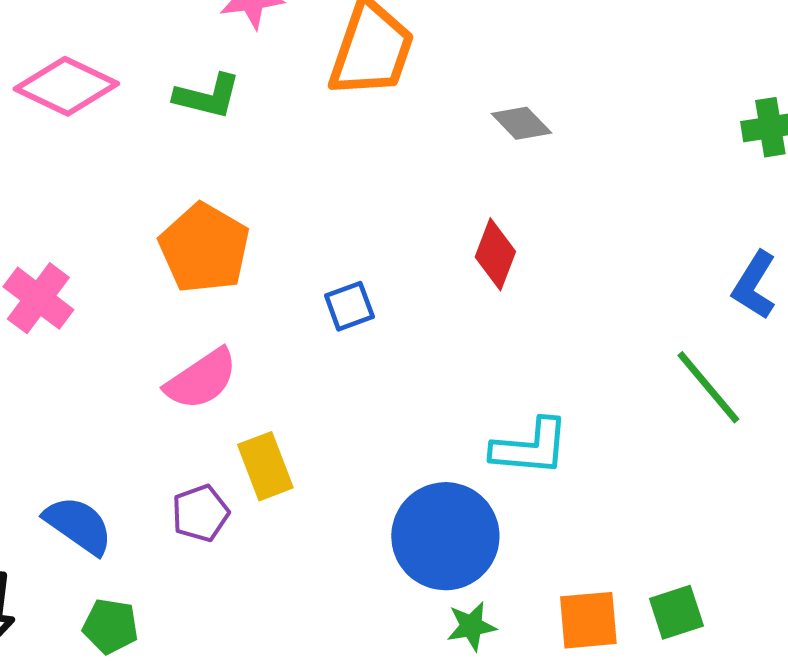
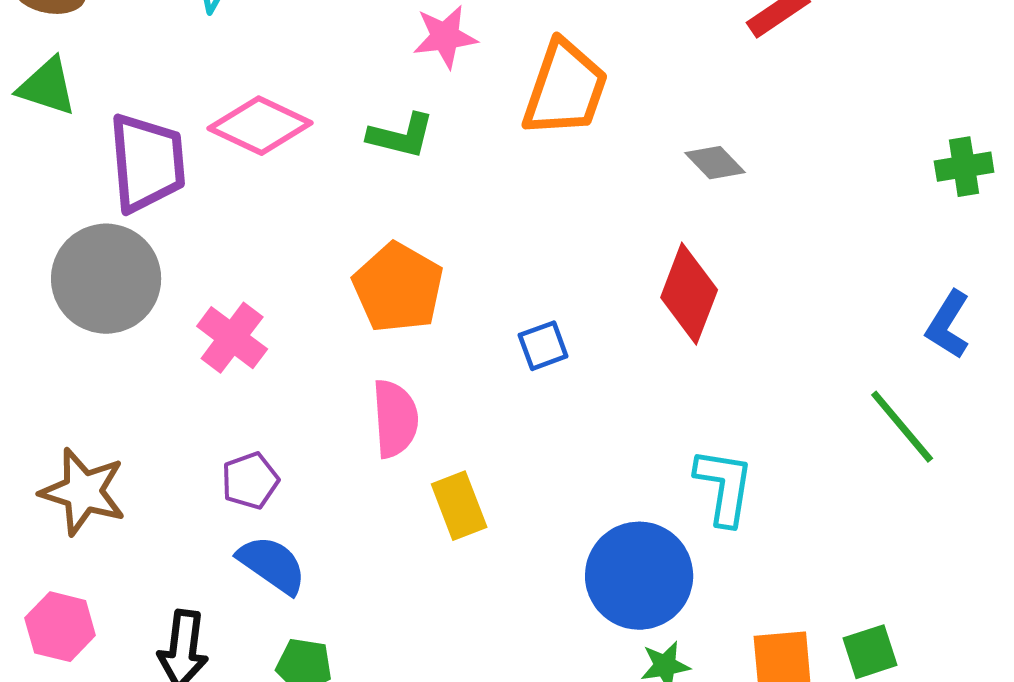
red diamond: (495, 254) -> (689, 294), size x1.4
pink semicircle: (201, 379) -> (395, 419), turned -60
cyan L-shape: (530, 447) -> (724, 487), turned -86
purple pentagon: (200, 513) -> (250, 481), moved

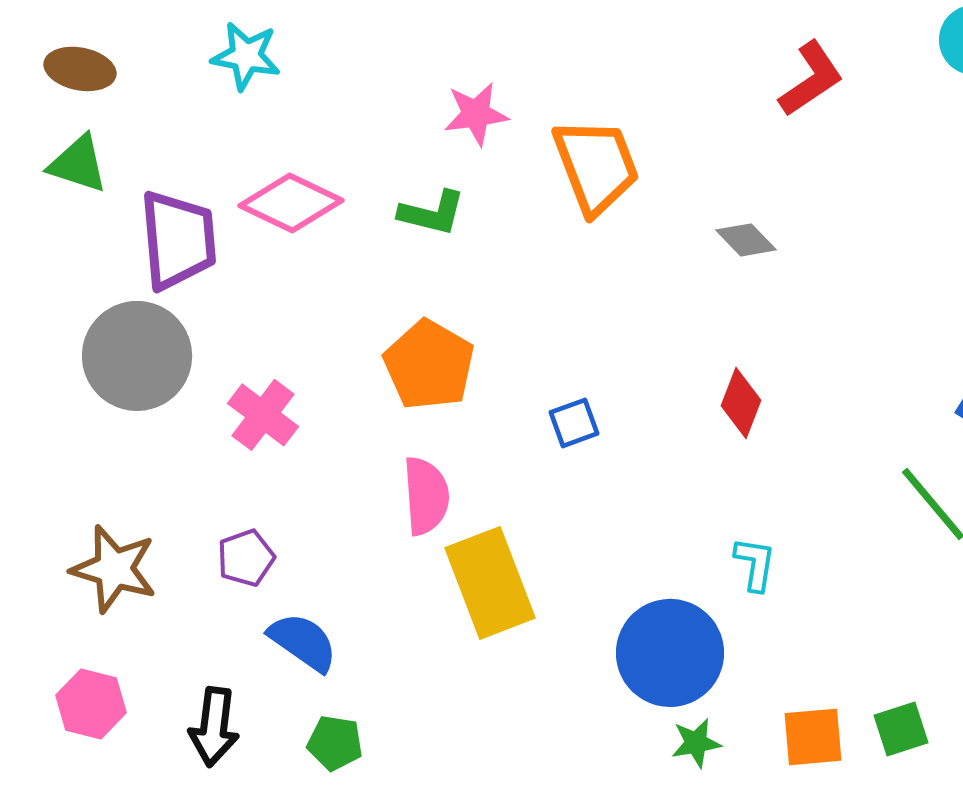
orange trapezoid: (565, 89) -> (596, 166), turned -40
red diamond: (689, 294) -> (741, 403), moved, size x0.7
purple pentagon: (250, 481) -> (246, 558), moved
cyan L-shape: (724, 487) -> (755, 564), size x0.7
yellow rectangle: (459, 506) -> (490, 583), size x1.6

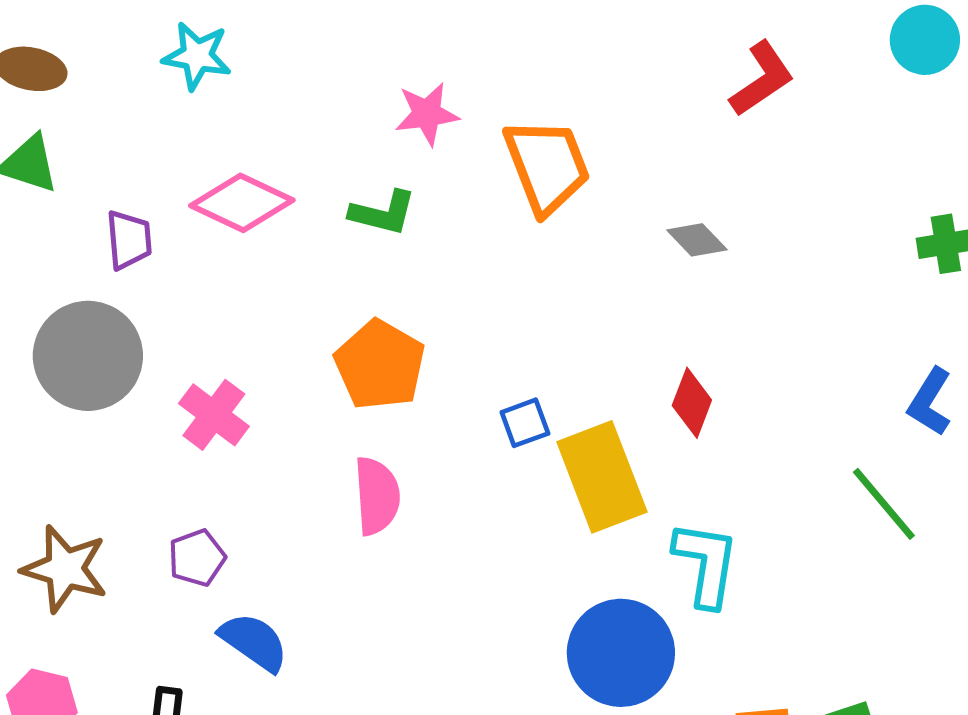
purple trapezoid: (178, 240) -> (129, 240), size x0.6
cyan L-shape: (755, 564) -> (706, 564), size x1.6
yellow rectangle: (490, 583) -> (602, 477), moved

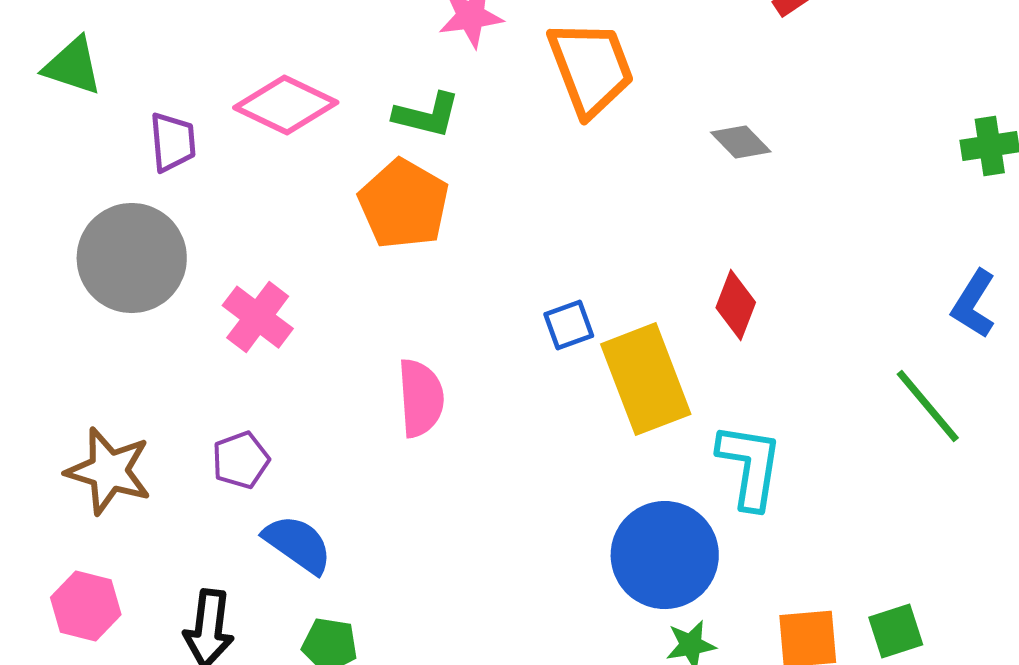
orange pentagon: (380, 365) -> (404, 204), moved

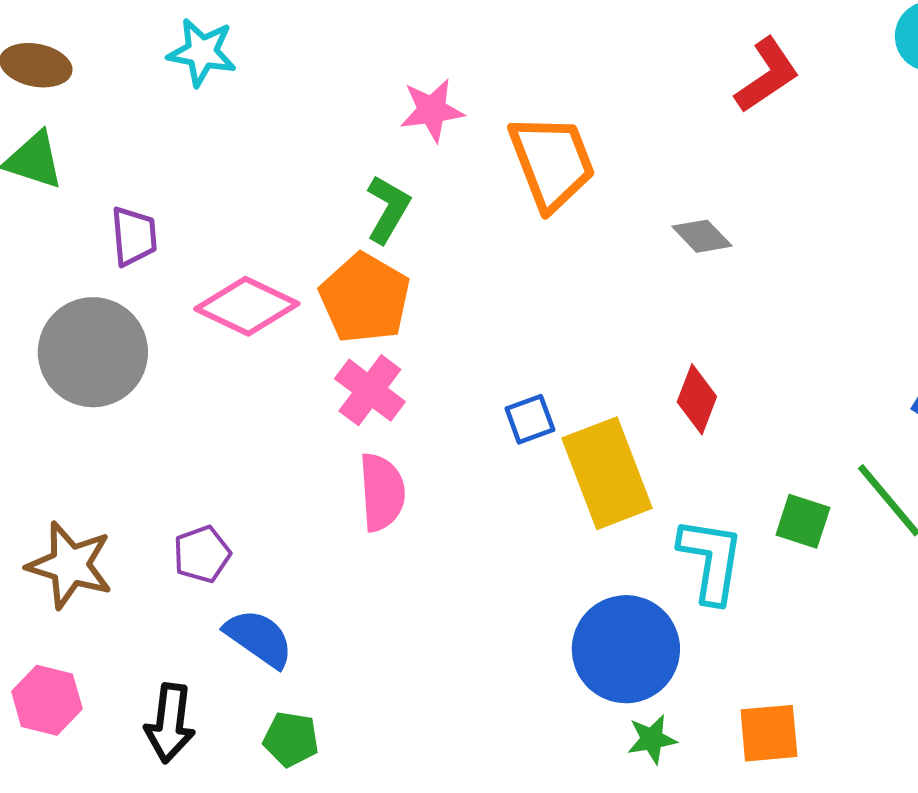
pink diamond: (286, 105) -> (247, 306), moved
green L-shape: (427, 115) -> (388, 209), turned -74
pink cross: (258, 317) -> (370, 390), moved
green square: (896, 631) -> (803, 521), moved, turned 36

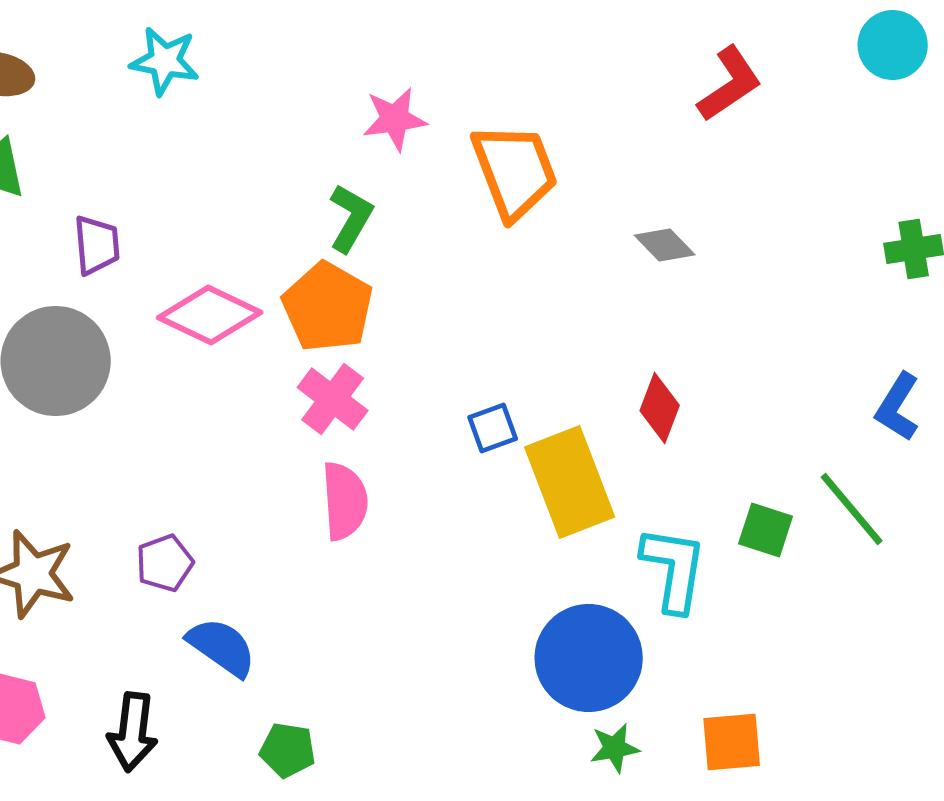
green pentagon: (291, 739) -> (288, 750), moved

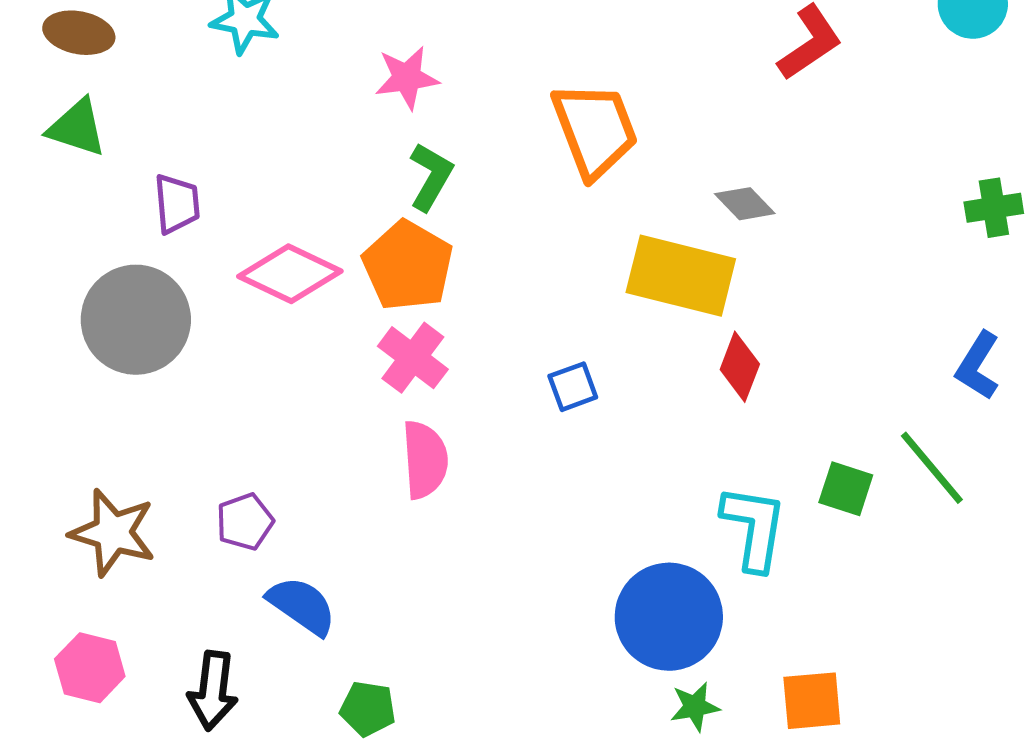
pink star: (395, 119) -> (407, 78), moved
yellow rectangle: (570, 482) -> (681, 276), moved, turned -55

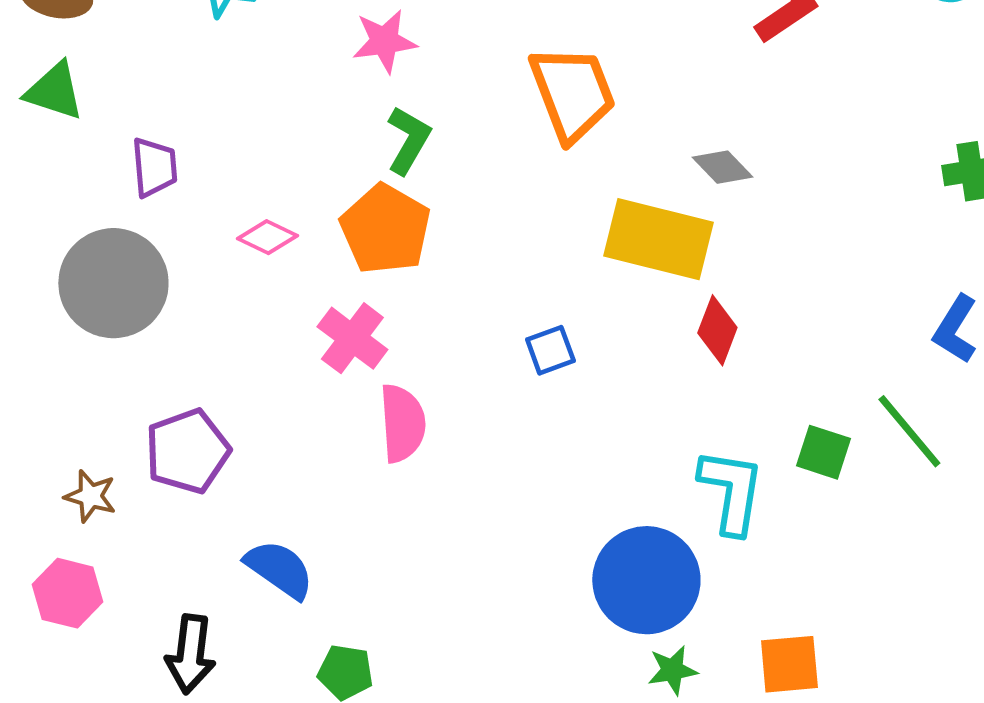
pink diamond: (290, 274) -> (267, 237), size x0.6
pink cross: (413, 358) -> (352, 338), moved
purple pentagon: (245, 522) -> (187, 451), moved, size x1.5
brown star: (113, 533) -> (90, 496), size x0.6
pink hexagon: (90, 668) -> (67, 593), moved

